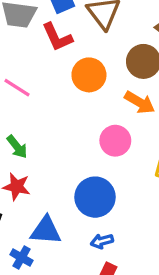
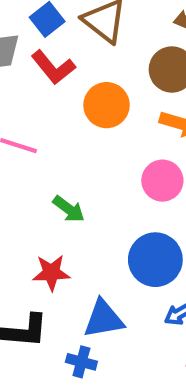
green arrow: (17, 147) -> (69, 209), moved

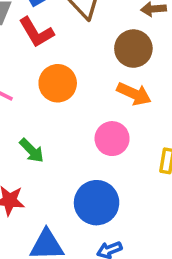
orange circle: (107, 105) -> (58, 83), moved

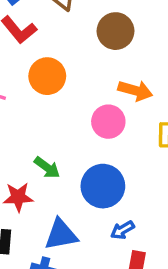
orange arrow: (134, 94) -> (135, 91), moved
green arrow: (32, 151) -> (47, 167), moved

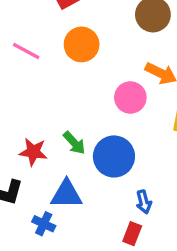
green arrow: (47, 167) -> (74, 143), moved
blue arrow: (122, 230) -> (144, 202), moved, turned -85

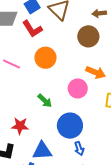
green arrow: (74, 143) -> (45, 101), moved
blue arrow: (144, 202) -> (79, 148), moved

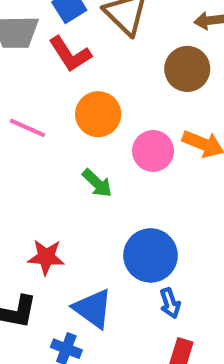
pink circle: (78, 88) -> (153, 151), moved
green arrow: (45, 101) -> (97, 183), moved
blue triangle: (42, 151) -> (93, 309), turned 40

